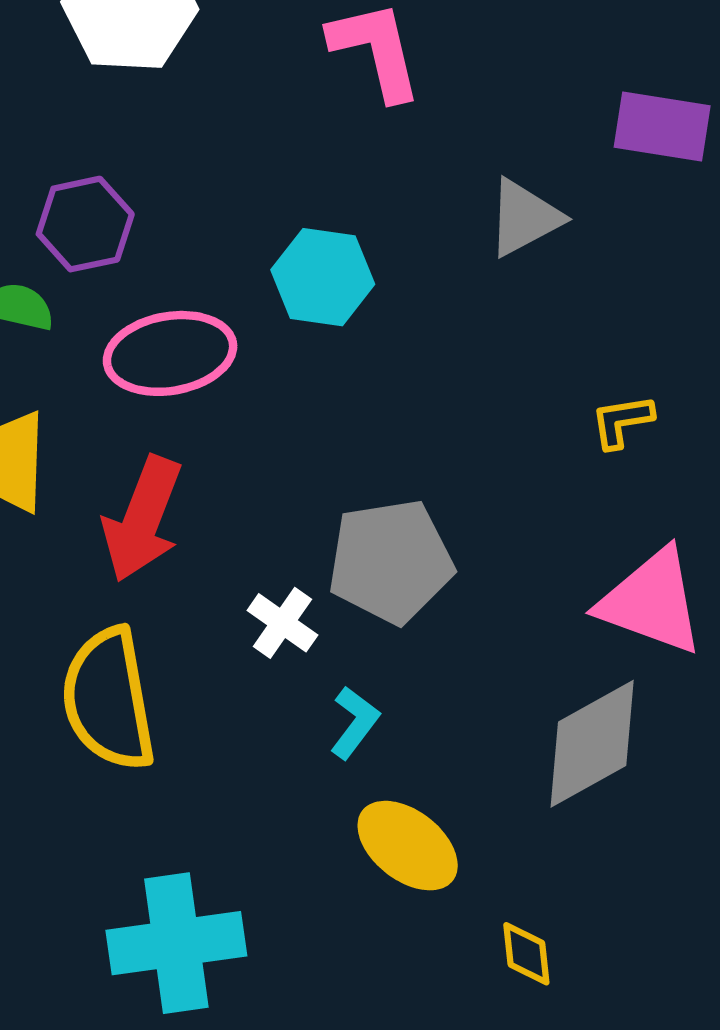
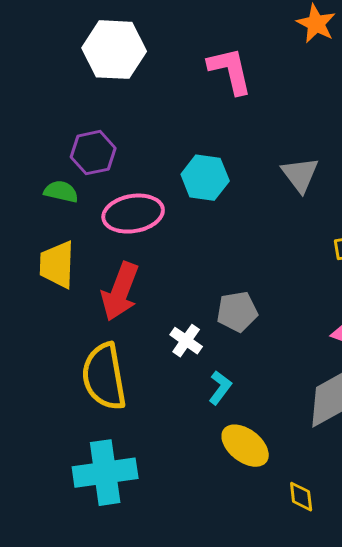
gray triangle: (524, 218) -> (300, 175), moved, turned -39
gray pentagon: (391, 561) -> (237, 312), size x0.7
cyan cross: (176, 943) -> (105, 473), moved

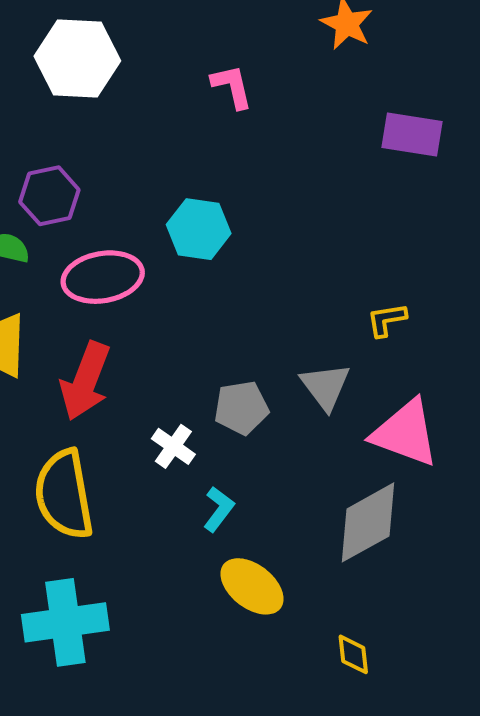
pink L-shape: (230, 71) -> (232, 86), size x0.7
gray triangle: (300, 175) -> (325, 386), moved
yellow diamond: (301, 497) -> (353, 654), moved

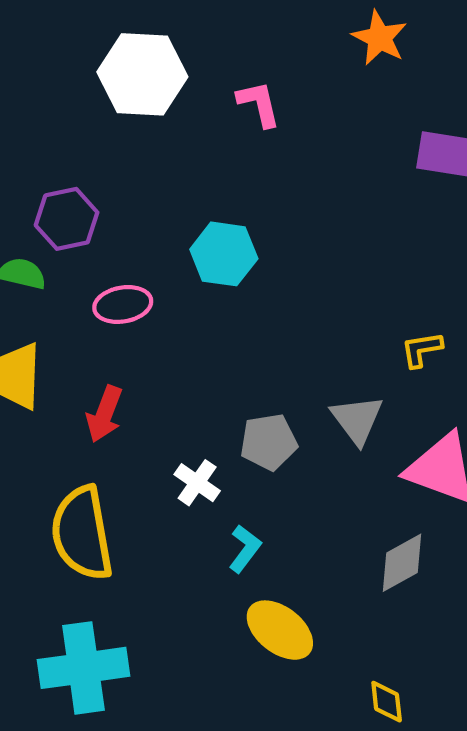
white hexagon: (77, 58) -> (142, 74), moved
pink ellipse: (103, 277) -> (123, 304), size x0.7
red arrow: (85, 381) -> (104, 414), size x0.7
gray diamond: (368, 522) -> (402, 563), size x0.7

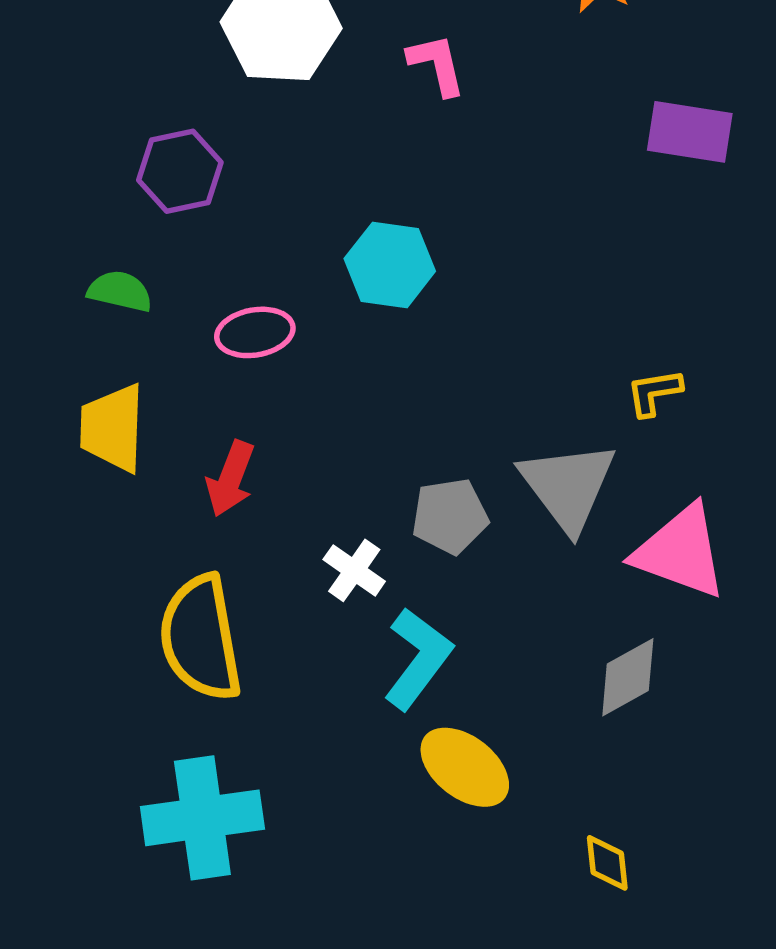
purple hexagon: (67, 219) -> (180, 171), moved
gray triangle: (357, 420) -> (568, 486), size x1.4
cyan L-shape: (245, 549) -> (418, 659), size x1.6

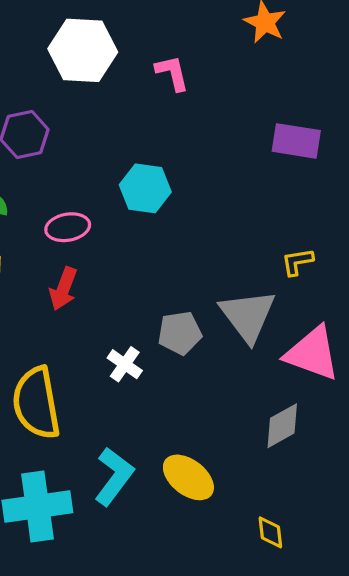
purple rectangle: (690, 132) -> (296, 141), moved
red arrow: (231, 479) -> (63, 289), moved
cyan L-shape: (418, 659) -> (114, 476), moved

